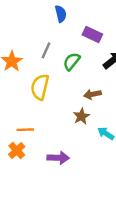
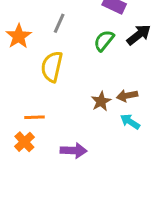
green semicircle: (72, 61) -> (104, 41), moved
brown arrow: (92, 94) -> (127, 96), moved

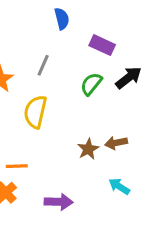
cyan arrow: (130, 122) -> (119, 186), moved

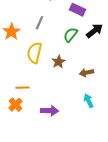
brown star: (88, 149) -> (58, 62), moved
cyan arrow: (119, 186) -> (88, 101), turned 32

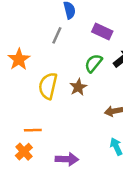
gray line: (40, 23) -> (57, 35), moved
brown star: (58, 62) -> (78, 87), moved

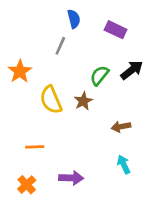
purple rectangle: (102, 32) -> (116, 30), moved
yellow semicircle: (48, 86) -> (51, 100), turned -36
orange cross: (24, 152) -> (27, 185), moved

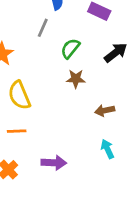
green semicircle: (99, 75) -> (70, 48), moved
yellow semicircle: (51, 100) -> (19, 95), moved
brown star: (83, 101) -> (76, 79), moved, turned 30

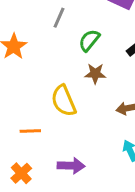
yellow semicircle: (19, 95) -> (64, 101), moved

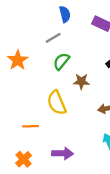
gray line: (59, 18) -> (53, 38), turned 35
green semicircle: (89, 40) -> (61, 61), moved

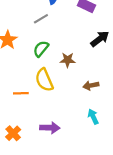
green semicircle: (61, 61) -> (41, 49), moved
orange line: (31, 126) -> (21, 93), moved

